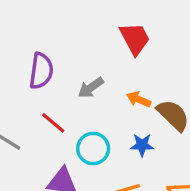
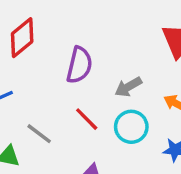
cyan circle: (93, 149) -> (131, 127), moved

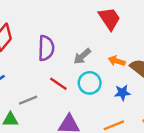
gray line: (39, 134) -> (28, 100), turned -48

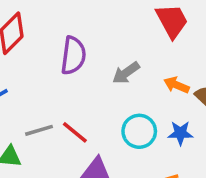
cyan circle: (90, 83) -> (139, 131), moved
red line: (58, 84) -> (75, 132), moved

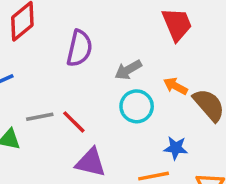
cyan circle: (139, 131) -> (137, 106), moved
blue star: (180, 133) -> (176, 148), moved

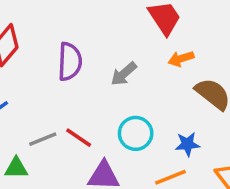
orange arrow: (175, 86) -> (181, 59), moved, turned -35
cyan circle: (137, 106) -> (136, 133), moved

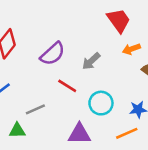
purple semicircle: (70, 62) -> (53, 54), turned 48
red line: (79, 138) -> (67, 86), moved

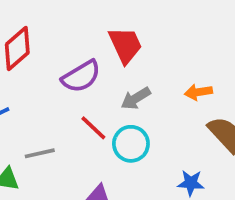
red trapezoid: (119, 20) -> (125, 45), moved
cyan circle: (101, 103) -> (131, 144), moved

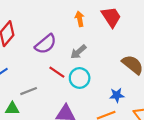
red trapezoid: (125, 45) -> (111, 17), moved
orange arrow: (198, 92) -> (80, 19), moved, turned 96

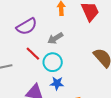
blue star: (117, 95) -> (57, 83), moved

